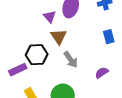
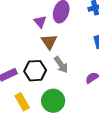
black hexagon: (37, 55) -> (35, 71), moved

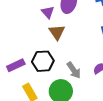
gray arrow: (61, 65) -> (74, 70), moved

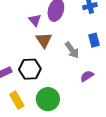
gray arrow: (74, 70) -> (72, 50), moved

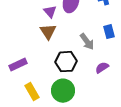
brown triangle: (44, 40) -> (48, 32), moved
black hexagon: (30, 69) -> (66, 62), moved

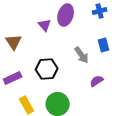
brown triangle: (48, 32) -> (14, 42), moved
black hexagon: (66, 62) -> (47, 69), moved

